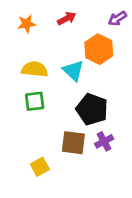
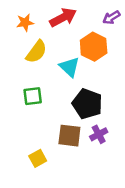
red arrow: (67, 18) -> (63, 17), size x1.5
yellow semicircle: (35, 69) -> (36, 52), moved, turned 120

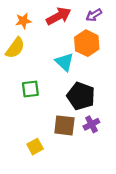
purple arrow: (111, 17) -> (94, 15), moved
yellow semicircle: (36, 52) -> (15, 48), moved

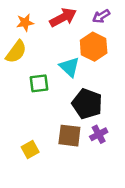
green square: (30, 89) -> (39, 83), moved
yellow square: (35, 147) -> (30, 149), moved

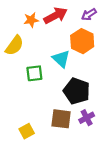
orange star: (25, 23) -> (31, 20), moved

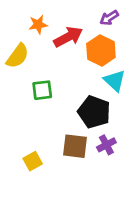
red arrow: (56, 16) -> (68, 37), moved
cyan triangle: (61, 59) -> (115, 81), moved

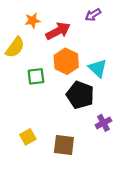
orange hexagon: (101, 51) -> (66, 61), moved
purple cross: (106, 145) -> (103, 123), moved
brown square: (75, 146) -> (64, 145), moved

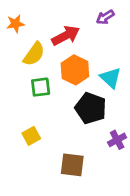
orange star: (32, 21) -> (15, 24), moved
yellow semicircle: (15, 47) -> (34, 54), moved
yellow square: (28, 137) -> (31, 136), moved

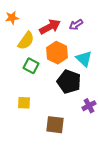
purple arrow: (105, 17) -> (76, 25), moved
green square: (41, 87) -> (31, 66), turned 35
yellow square: (31, 136) -> (24, 103), turned 32

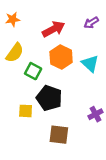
purple arrow: (76, 25) -> (91, 23), moved
yellow semicircle: (26, 41) -> (15, 53), moved
black pentagon: (69, 82) -> (49, 98), moved

